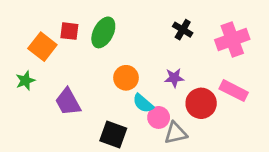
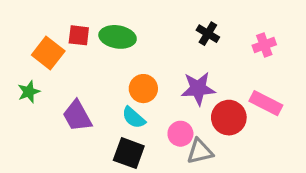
green ellipse: (103, 32) -> (118, 37), turned 72
pink cross: (232, 40) -> (264, 45), size x0.6
purple star: (174, 78) -> (198, 89), size x1.5
cyan semicircle: (143, 103) -> (134, 118), moved

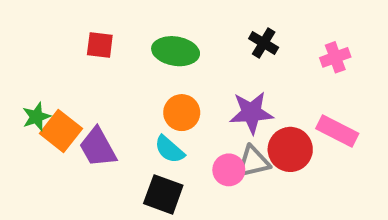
green ellipse: (118, 37) -> (176, 51), moved
orange square: (48, 53) -> (61, 131), moved
gray triangle: (200, 151) -> (253, 162), moved

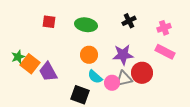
black cross: (264, 43) -> (129, 21), turned 32
pink rectangle: (337, 131) -> (165, 52), moved
cyan semicircle: (169, 149) -> (95, 77), moved

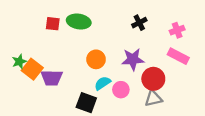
green ellipse: (86, 25) -> (79, 22), moved
purple trapezoid: (48, 72) -> (52, 78), turned -60
cyan semicircle: (95, 77) -> (102, 83), turned 105
gray triangle: (124, 79) -> (153, 98), moved

